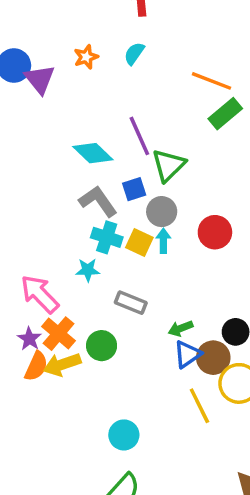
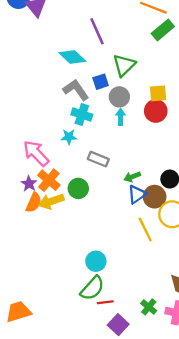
purple line: (139, 136) -> (97, 31), moved
yellow square: (139, 242) -> (158, 93), moved, turned -30
cyan circle: (124, 435) -> (96, 261), moved

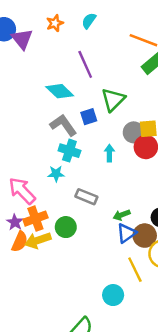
gray circle: (119, 97) -> (134, 132), moved
orange cross: (49, 180) -> (35, 219), turned 30
cyan circle: (96, 261) -> (113, 295), moved

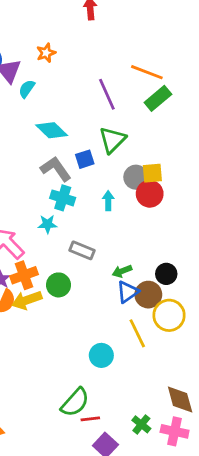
cyan semicircle: (89, 21) -> (27, 89), moved
purple line: (85, 64) -> (107, 94), moved
cyan circle: (113, 295) -> (101, 355), moved

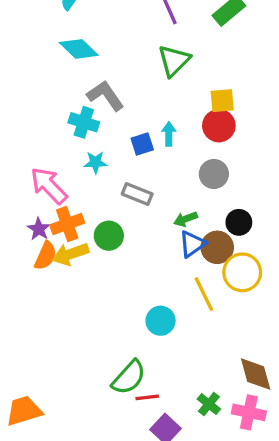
cyan diamond: (52, 130) -> (79, 49), moved
blue square: (85, 159) -> (142, 144), moved
gray circle: (136, 177) -> (214, 174), moved
cyan cross: (63, 198) -> (84, 122), moved

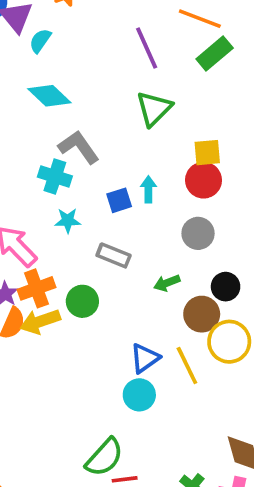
blue triangle: (192, 244) -> (145, 358), moved

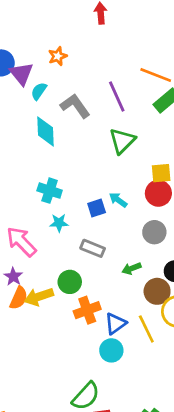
cyan diamond: (49, 96) -> (46, 131), turned 44
gray L-shape: (79, 147) -> (75, 106), moved
cyan arrow: (148, 189) -> (118, 200), turned -54
orange cross: (37, 288) -> (87, 310), moved

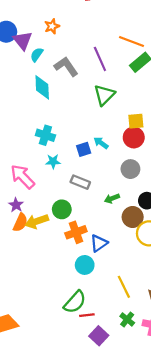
yellow line: (146, 329) -> (124, 287), moved
cyan circle: (111, 350) -> (85, 265), moved

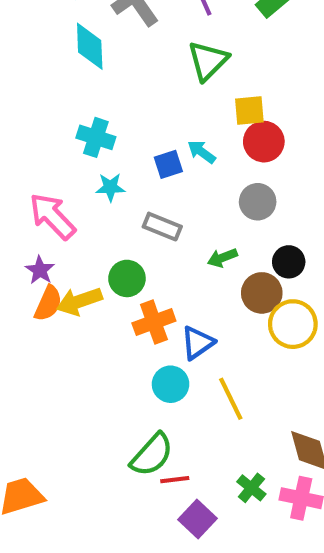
yellow square: (136, 121) -> (249, 110), moved
yellow line: (124, 287) -> (231, 399), moved

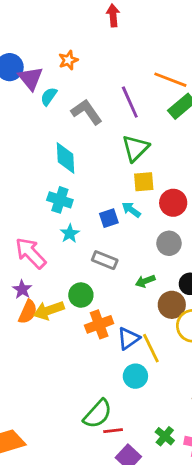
cyan diamond: (90, 46) -> (66, 158), moved
yellow square: (249, 110) -> (144, 182), moved
cyan star: (110, 187) -> (70, 233), turned -30
cyan circle: (171, 384) -> (135, 376), moved
yellow line: (231, 399) -> (151, 348), moved

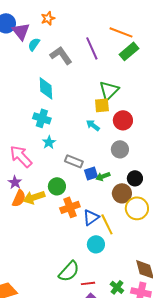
green triangle: (135, 148) -> (109, 90), moved
blue square: (109, 218) -> (91, 173), moved
red line: (113, 431) -> (88, 283), moved

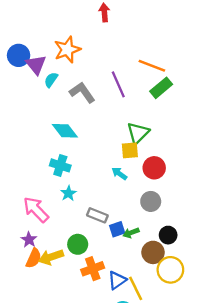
orange star: (48, 18) -> (67, 50), size x1.6
cyan diamond: (46, 88) -> (65, 131), turned -35

